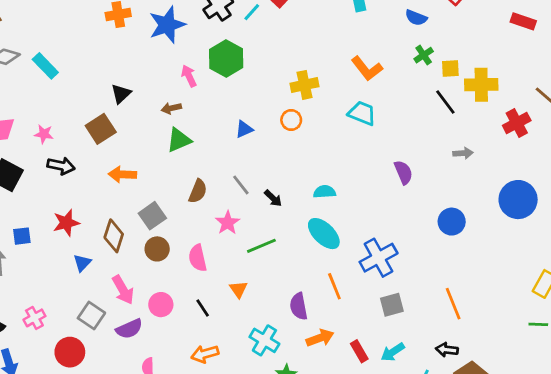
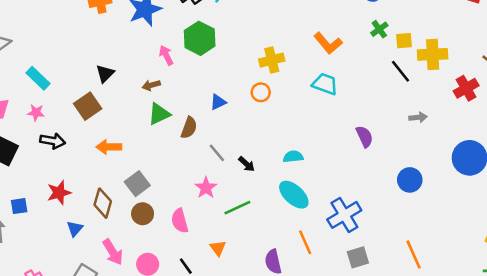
cyan rectangle: (45, 66) -> (38, 78), moved
brown semicircle: (198, 191) -> (189, 128), moved

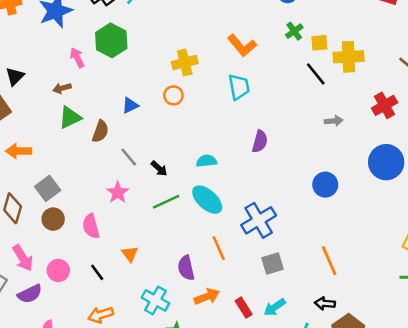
cyan trapezoid: (325, 84) -> (239, 87), turned 60
red cross: (466, 88) -> (385, 105), moved
purple semicircle: (364, 137) -> (260, 141), moved, turned 40
green line: (237, 208) -> (166, 202), moved

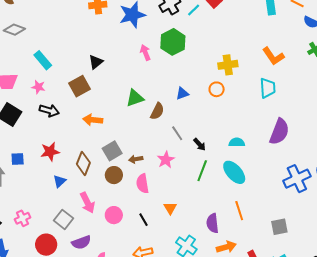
brown arrow: (62, 88) -> (136, 159), moved
purple semicircle: (260, 141) -> (279, 132), size x1.5
green line: (166, 202) -> (202, 171), turned -50
blue cross: (259, 220) -> (297, 179), moved
purple semicircle: (30, 294) -> (81, 242), moved

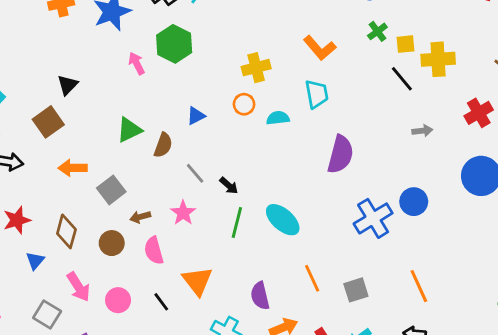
cyan semicircle: (237, 142) -> (278, 118), moved
gray square: (112, 151) -> (111, 190), moved
orange triangle: (170, 208) -> (197, 281), size x1.6
orange line: (239, 211) -> (312, 278), moved

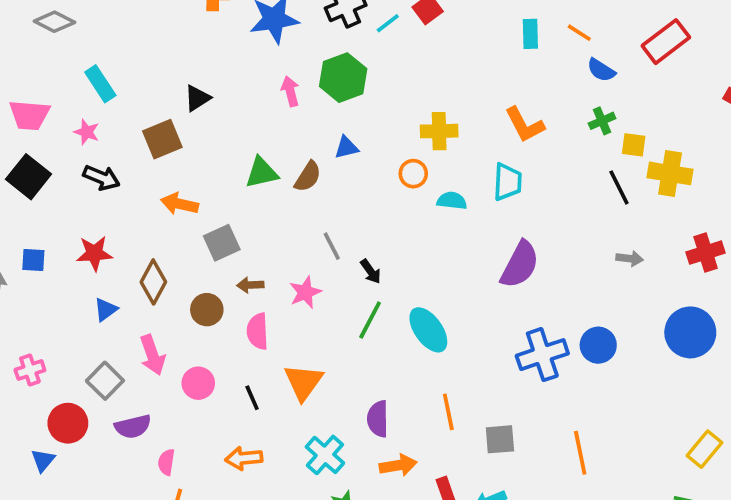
blue triangle: (196, 116) -> (346, 147), moved
brown semicircle: (163, 145) -> (308, 177), moved

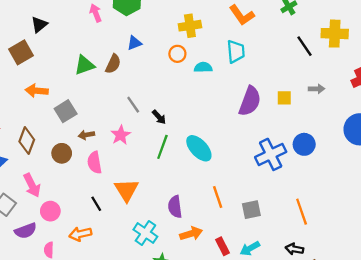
yellow square: (634, 145) -> (284, 98), moved
pink circle: (198, 383) -> (50, 211), moved
orange arrow: (244, 458) -> (80, 234), moved

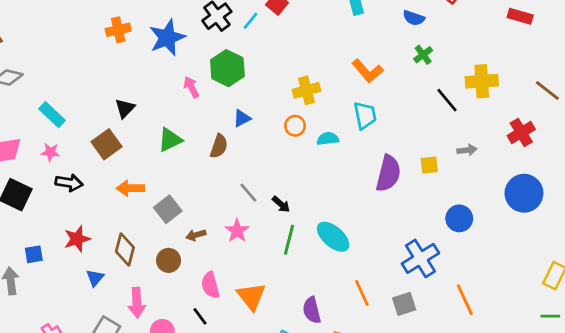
green triangle: (84, 65) -> (170, 140), moved
blue cross: (271, 154) -> (420, 258), moved
pink semicircle: (94, 163) -> (210, 285), moved
pink arrow: (32, 185) -> (137, 303), turned 30
black line: (96, 204) -> (200, 316), moved

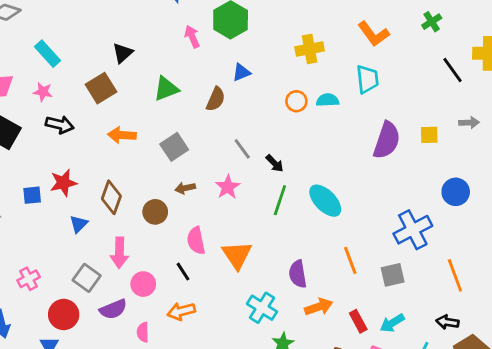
orange circle: (295, 126) -> (296, 101), moved
gray square: (168, 209) -> (174, 147), moved
blue square: (34, 254) -> (32, 195), moved

